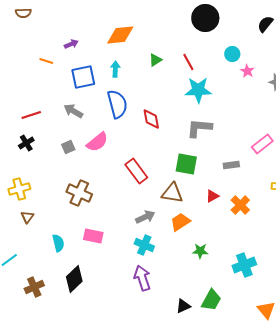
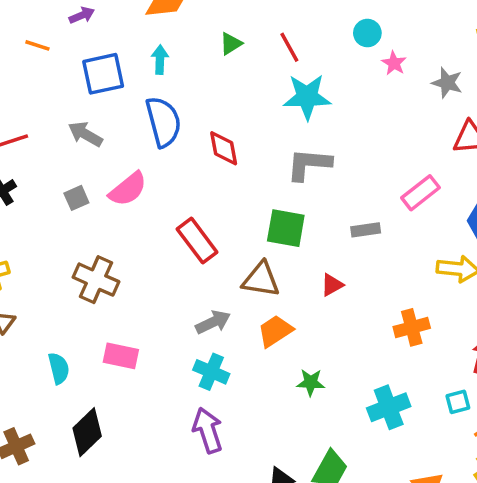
orange cross: (240, 205) -> (412, 327), moved, turned 30

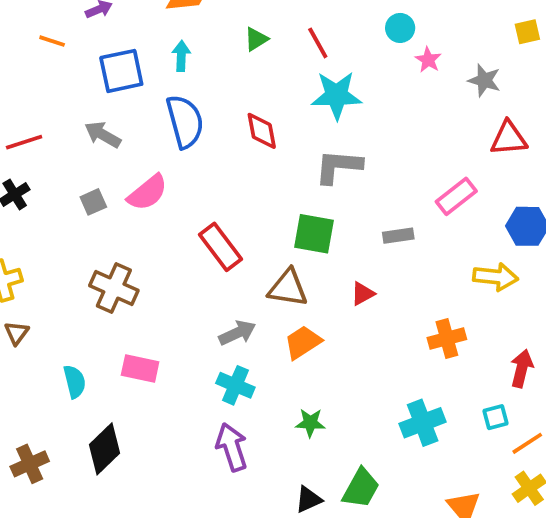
red diamond: (224, 148) -> (262, 131), moved
green star: (311, 382) -> (310, 423), moved

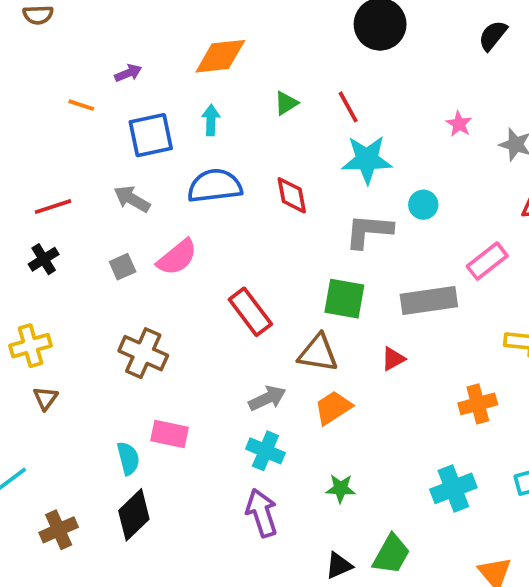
cyan circle: (400, 28) -> (423, 205), moved
blue semicircle: (185, 122) -> (215, 186), turned -82
gray rectangle: (398, 236) -> (429, 301), size x1.8
cyan semicircle: (75, 382) -> (128, 458), moved

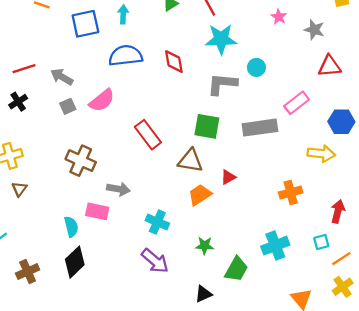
gray arrow: (132, 199) -> (62, 77), moved
red triangle: (393, 359) -> (228, 177), moved
gray arrow: (267, 398) -> (118, 189), moved, turned 35
purple arrow: (262, 513) -> (155, 261), turned 148
green trapezoid: (391, 554) -> (236, 269), moved

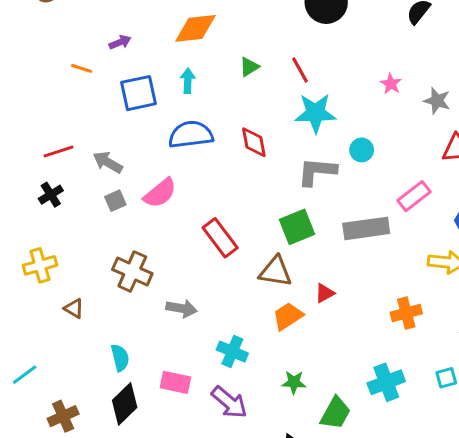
green square: (207, 126) -> (297, 227), turned -32
brown triangle: (19, 189) -> (74, 308), moved, turned -35
pink rectangle: (97, 211) -> (175, 382), moved

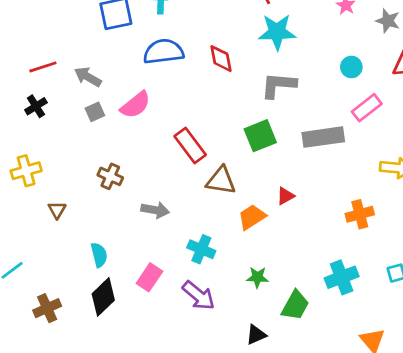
cyan circle: (362, 150) -> (351, 67), moved
brown cross: (132, 272) -> (110, 176), size x0.7
brown triangle: (275, 272) -> (221, 181), moved
brown triangle: (74, 308) -> (57, 210), turned 30
pink rectangle: (175, 382) -> (149, 277), turned -68

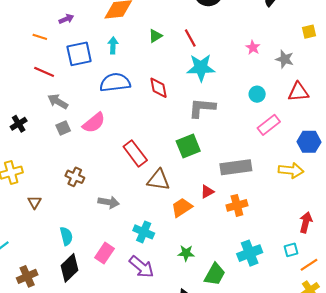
red line: (43, 67) -> (44, 72), moved, turned 42
gray rectangle: (323, 137) -> (236, 167), moved
orange cross: (360, 214) -> (237, 205), moved

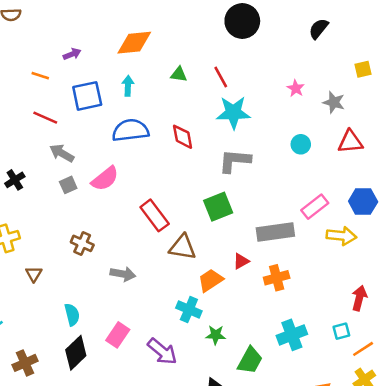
green triangle: (155, 36) -> (179, 74), turned 40
pink rectangle: (269, 125) -> (315, 207), moved
cyan cross: (144, 232) -> (189, 310), moved

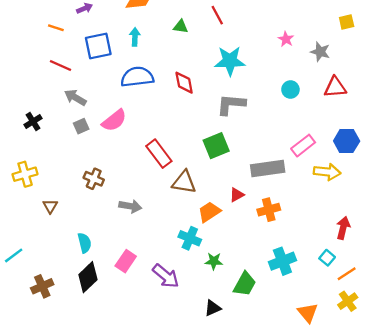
red line: (221, 77) -> (217, 15), moved
cyan square: (341, 331) -> (327, 258), turned -35

